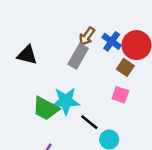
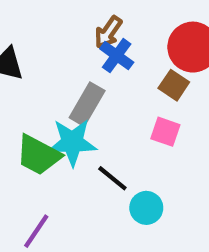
blue cross: (112, 41) -> (117, 56), moved
gray rectangle: (78, 56) -> (87, 104), moved

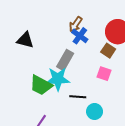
black line: (112, 178) -> (78, 97), turned -35

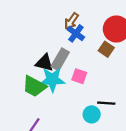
black triangle: (25, 40) -> (44, 63), moved
pink square: (104, 74) -> (79, 76), moved
black line: (78, 97) -> (106, 103), moved

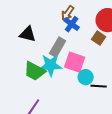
black triangle: (44, 63) -> (28, 34), moved
pink square: (79, 76) -> (75, 62), size x1.5
cyan circle: (92, 114) -> (86, 77), moved

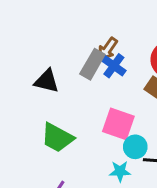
gray rectangle: (58, 47) -> (92, 64), moved
cyan star: (51, 65) -> (120, 171), moved, size x0.6

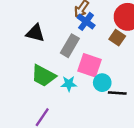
gray rectangle: (92, 64) -> (70, 46), moved
cyan star: (120, 171) -> (69, 84), moved

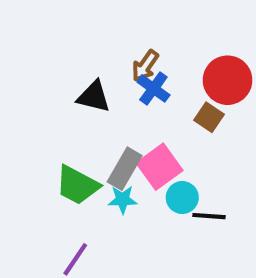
black triangle: (35, 33) -> (94, 97), moved
gray rectangle: (70, 46) -> (125, 169), moved
pink square: (90, 65) -> (160, 167), turned 35

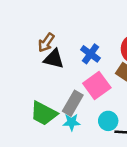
brown arrow: (145, 66) -> (46, 43), moved
pink square: (160, 167) -> (97, 86), moved

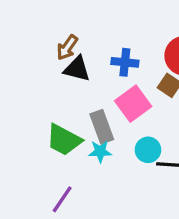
blue cross: (90, 54) -> (125, 62), turned -30
gray rectangle: (73, 103) -> (102, 127), turned -50

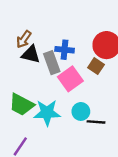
gray rectangle: (102, 127) -> (52, 63), moved
cyan star: (100, 151) -> (47, 113), size x1.6

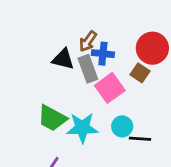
brown arrow: (24, 39) -> (88, 41), moved

